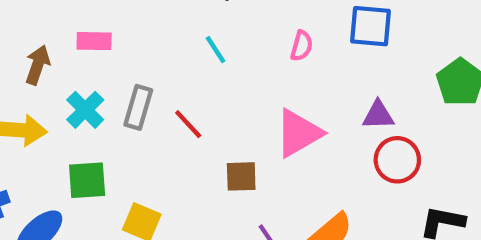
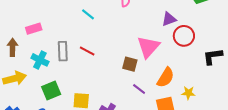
pink triangle: (299, 133) -> (148, 47), moved
brown square: (241, 176) -> (130, 64), moved, turned 35

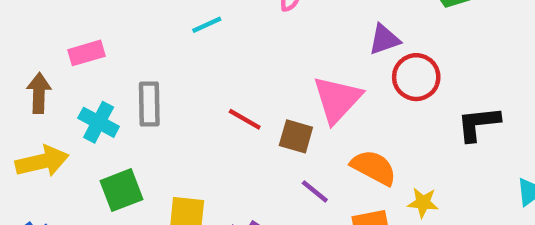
cyan line: (88, 14) -> (207, 25), turned -64
red line: (87, 51) -> (245, 119), moved
orange semicircle: (166, 77) -> (374, 167), turned -95

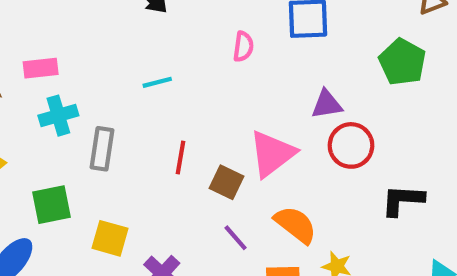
cyan line: (207, 25) -> (157, 82), moved
gray rectangle: (149, 104) -> (102, 149), moved
red line: (245, 119) -> (180, 157), turned 60
cyan cross: (99, 122) -> (58, 116), moved, turned 36

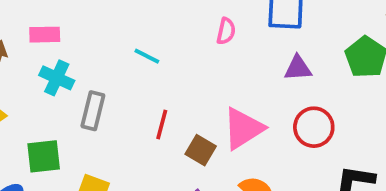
cyan line: (157, 82) -> (147, 56), turned 36
purple triangle: (327, 104) -> (298, 68), moved
cyan cross: (58, 116) -> (57, 78), turned 36

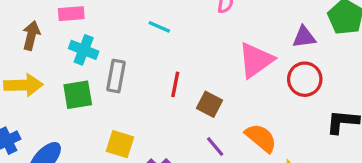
purple triangle: (298, 68) -> (304, 37), moved
pink triangle: (243, 128) -> (256, 60), moved
green square: (44, 156) -> (78, 95), moved

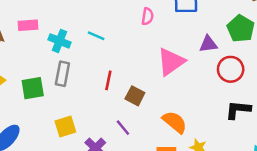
cyan cross: (84, 50) -> (60, 41), moved
red circle: (305, 79) -> (231, 69), moved
yellow square: (120, 144) -> (65, 127), turned -35
purple line: (215, 147) -> (123, 128), moved

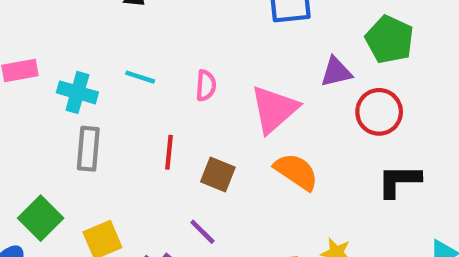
pink semicircle: (147, 16) -> (206, 86), moved
green square: (33, 88) -> (41, 218), moved, turned -30
orange semicircle: (175, 122) -> (296, 172), moved

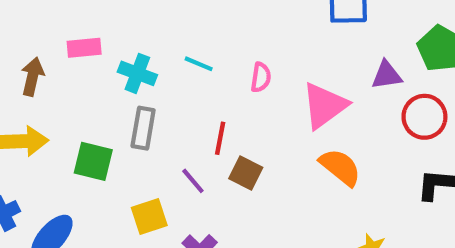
brown square: (218, 174) -> (246, 173), moved
green square: (41, 218) -> (93, 161), moved, turned -36
purple line: (202, 232) -> (193, 181), moved

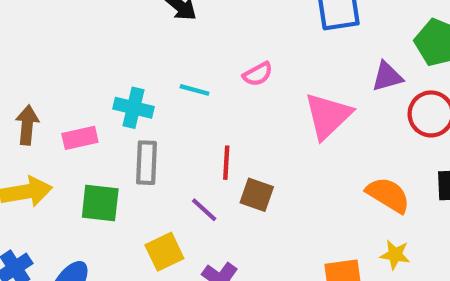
pink rectangle: (84, 48) -> (80, 138), moved
pink semicircle: (261, 77) -> (258, 74), moved, turned 60
orange semicircle: (340, 167) -> (388, 195), moved

